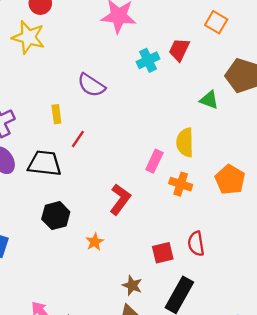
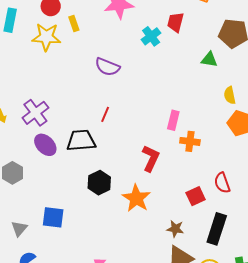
yellow rectangle: (56, 114) -> (74, 24), moved
yellow semicircle: (185, 142) -> (230, 95), moved, size x0.7
orange cross: (181, 184) -> (190, 141), moved
orange star: (95, 242) -> (136, 198), size x1.8

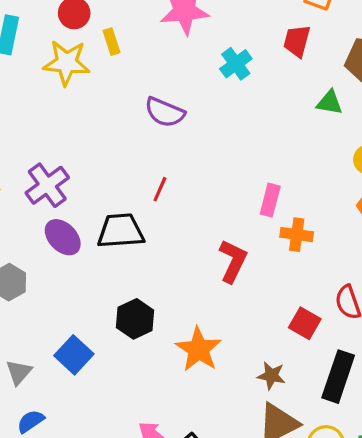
red trapezoid: (176, 22) -> (297, 41), moved
black hexagon: (99, 183) -> (135, 319), moved
red square: (196, 196) -> (305, 323), turned -36
orange star: (136, 198) -> (199, 349), moved
blue square: (53, 217) -> (74, 355), turned 35

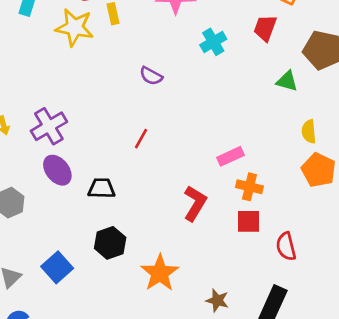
purple semicircle: (165, 112) -> (151, 76), size x0.7
pink rectangle: (270, 200) -> (230, 156), turned 45
black trapezoid: (121, 231) -> (102, 188), moved, size x0.7
red square: (305, 323) -> (248, 221), moved, turned -35

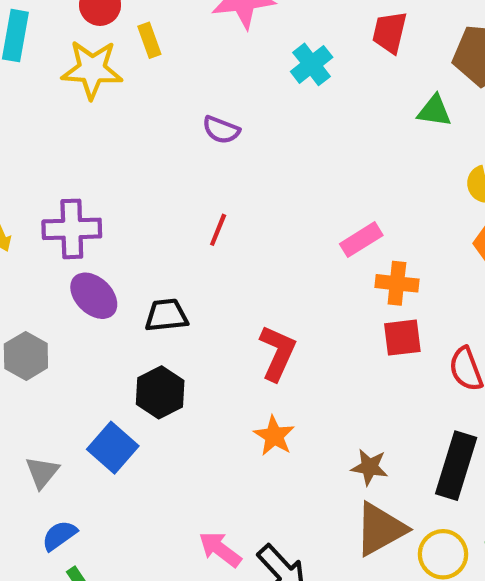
purple cross: (49, 126) -> (72, 229), turned 36
red L-shape: (195, 203) -> (277, 353), moved
black hexagon: (110, 243) -> (160, 392), moved
orange star: (160, 273) -> (274, 436), size x0.7

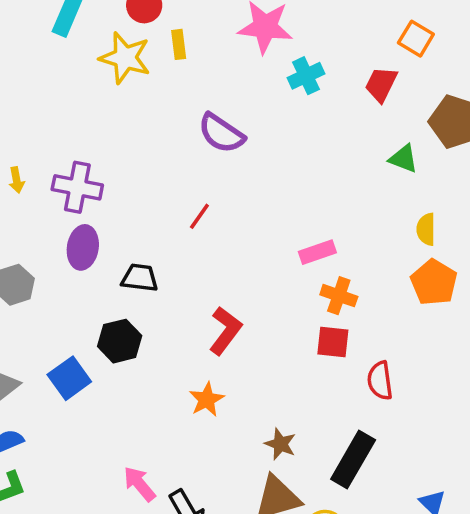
cyan cross: (312, 64) -> (306, 76), moved
purple semicircle: (221, 130) -> (221, 133), size x1.5
purple ellipse: (94, 296) -> (83, 247), turned 42

